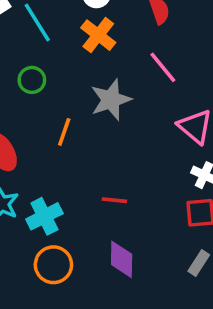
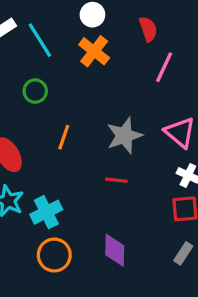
pink line: (163, 67) -> (164, 67), moved, turned 64
gray star: (111, 100) -> (124, 136), moved
red line: (114, 200) -> (116, 180), moved

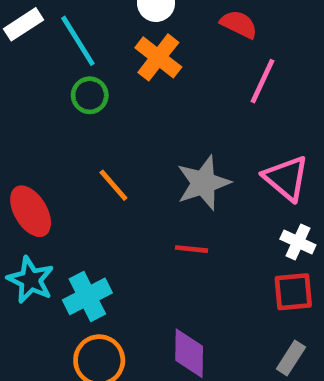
red semicircle: (148, 29) -> (239, 24), turned -45
green circle: (35, 91) -> (90, 95), moved
orange line: (64, 137) -> (113, 185), turned -60

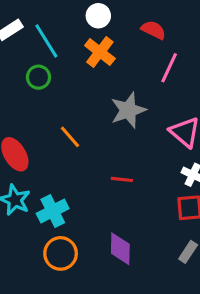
green circle: (90, 95) -> (38, 77), moved
gray star: (203, 183) -> (128, 110), moved

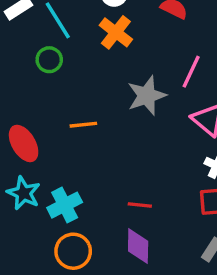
pink line: (169, 68) -> (191, 72), moved
orange line: (70, 137) -> (83, 125), turned -55
red line: (122, 179) -> (140, 205), moved

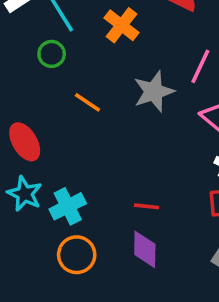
orange line: (83, 125) -> (87, 102), moved, turned 40

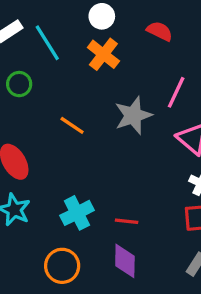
green circle: (52, 54) -> (19, 84), moved
cyan cross: (68, 206) -> (77, 213), moved

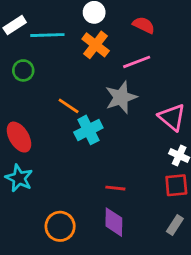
cyan line: (47, 43) -> (47, 35), turned -60
pink line: (176, 92) -> (137, 62), moved, turned 44
cyan cross: (77, 213) -> (88, 130), moved

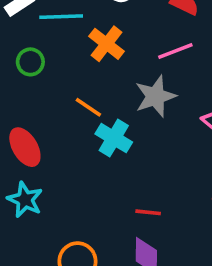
orange cross: (96, 45) -> (106, 44), moved
cyan cross: (88, 130) -> (114, 138), turned -32

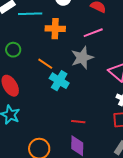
orange cross: (106, 44) -> (55, 29), turned -36
green circle: (30, 62) -> (13, 50), moved

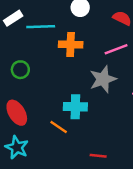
orange line: (45, 64) -> (59, 127), moved
cyan cross: (59, 81) -> (75, 107), turned -30

